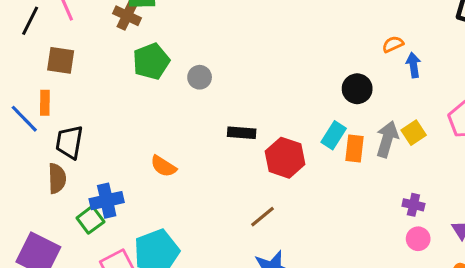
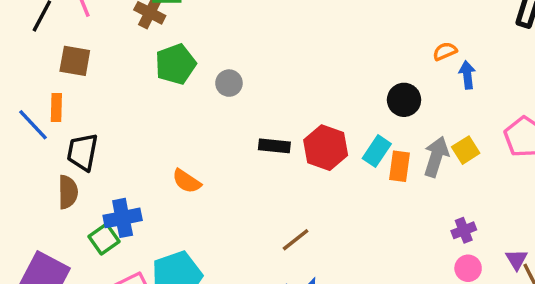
red hexagon: (285, 158) -> (326, 148), moved
purple cross: (413, 205) -> (464, 230), turned -35

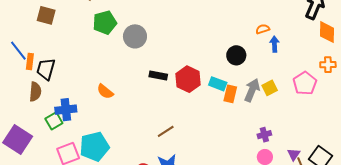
gray circle: (229, 83) -> (135, 36), size x1.5
orange rectangle: (56, 108) -> (30, 61), moved
cyan rectangle: (377, 151) -> (218, 84), turned 72

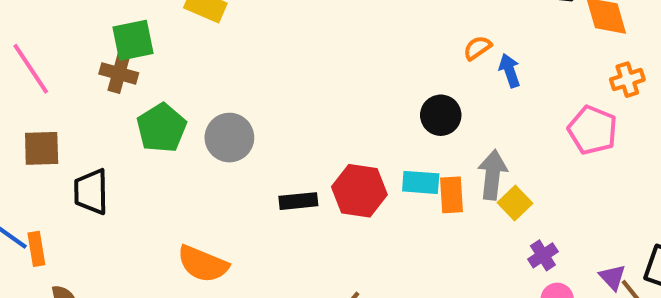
black trapezoid: (46, 69) -> (91, 192), moved
yellow square: (270, 88) -> (515, 203), moved
orange semicircle: (105, 91) -> (203, 264), size x1.4

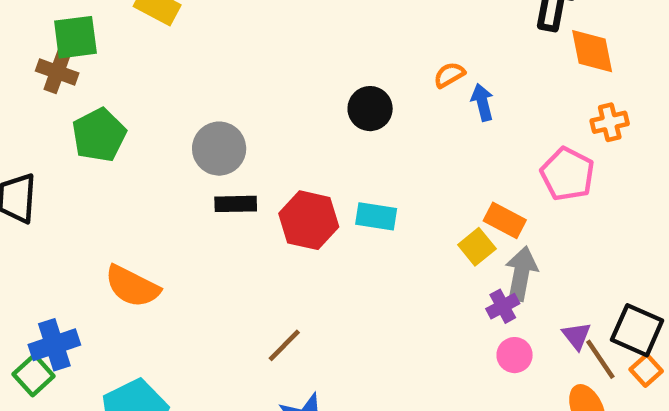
black circle: (441, 115) -> (370, 109), moved
gray circle: (229, 138) -> (219, 149), moved
gray arrow: (492, 175) -> (521, 274), moved
orange rectangle: (452, 195) -> (505, 220), moved, turned -63
black rectangle: (298, 201) -> (236, 204), moved

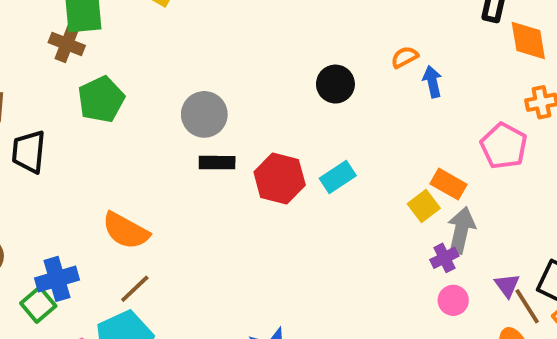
cyan rectangle: (376, 216) -> (338, 177), turned -44
brown line: (284, 345) -> (135, 289), moved

